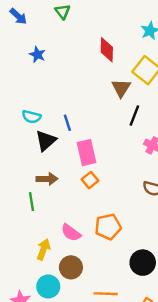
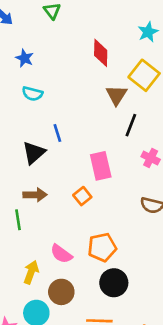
cyan semicircle: (31, 117) -> (32, 94), moved
pink rectangle: (86, 153) -> (101, 166), moved
black circle: (143, 263) -> (114, 283), moved

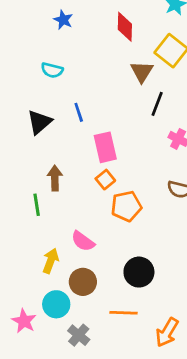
blue star: (25, 58) -> (63, 20), moved
black triangle: (34, 153) -> (39, 122), moved
pink rectangle: (101, 166) -> (105, 147), moved
brown arrow: (35, 195) -> (55, 178), turned -90
orange pentagon: (102, 247) -> (126, 206), moved

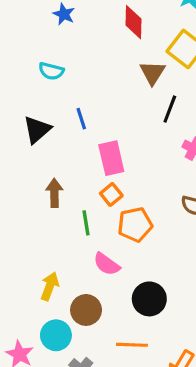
green line: (37, 205) -> (86, 223), moved
pink semicircle: (83, 241) -> (107, 264), moved

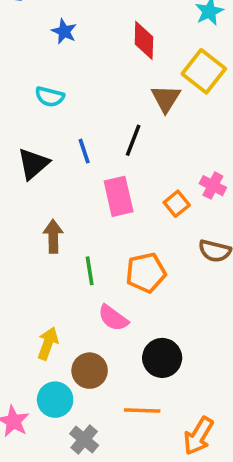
black line: (170, 109) -> (133, 140), moved
orange square: (111, 194) -> (177, 204), moved

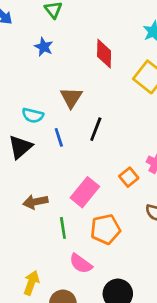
cyan semicircle: (50, 97) -> (33, 115), moved
brown triangle: (166, 99) -> (71, 98), moved
pink rectangle: (119, 196) -> (85, 192), moved, turned 52
brown arrow: (53, 236) -> (35, 202), turned -100

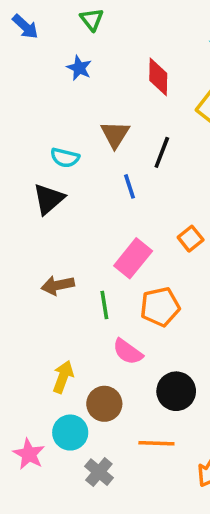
black line: (96, 129) -> (162, 152), moved
blue line: (59, 137) -> (129, 186), moved
brown arrow: (35, 202) -> (58, 285), moved

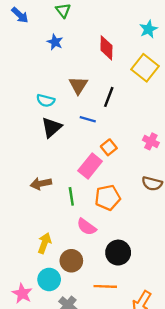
blue line: (129, 186) -> (88, 119), turned -56
black triangle: (49, 199) -> (51, 127), moved
orange square: (191, 239) -> (109, 147), moved

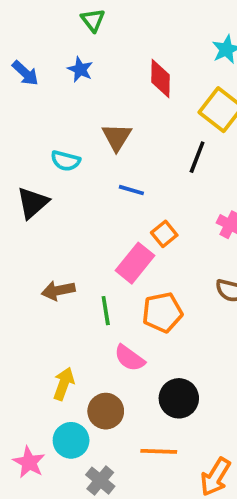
blue arrow: (20, 15) -> (25, 73), moved
black line: (109, 97) -> (197, 157), moved
black triangle: (51, 127) -> (33, 203), moved

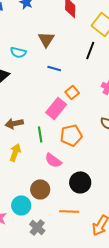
yellow arrow: (64, 384) -> (15, 152), moved

